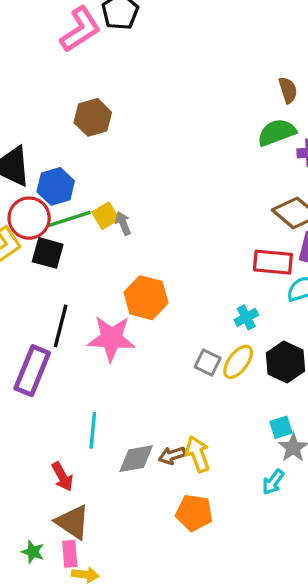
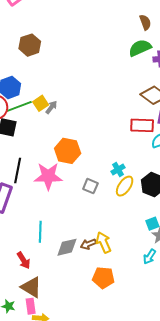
gray arrow: (123, 223) -> (51, 107), turned 64
cyan cross: (246, 317) -> (118, 169), moved
gray square: (208, 362) -> (90, 186), moved

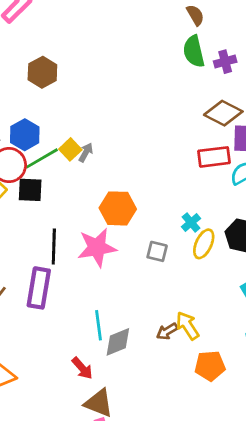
green semicircle: (140, 48) -> (194, 51), turned -70
gray diamond: (67, 247) -> (118, 342), moved
orange pentagon: (103, 278) -> (210, 366), moved

